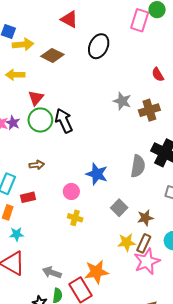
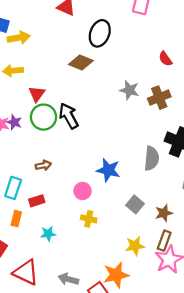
brown diamond: (52, 55) -> (81, 62), moved
cyan star: (16, 234) -> (48, 234), moved
yellow star: (127, 242) -> (135, 246), moved

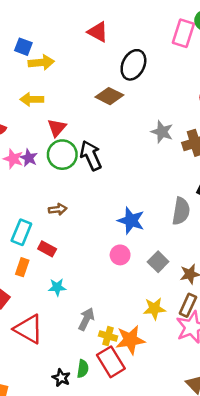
pink circle: (83, 191) -> (120, 255), moved
red rectangle: (37, 201) -> (47, 249), turned 42
yellow cross: (89, 219) -> (108, 336), moved
gray arrow: (68, 279) -> (86, 319), moved, turned 96

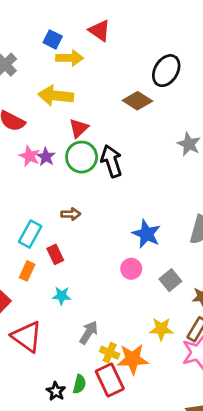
red triangle: (98, 32) -> (100, 31), moved
yellow arrow: (32, 99) -> (56, 96), size x1.4
red rectangle: (47, 249) -> (55, 254), turned 30

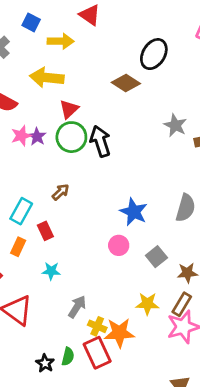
blue square: (53, 39) -> (31, 22), moved
pink star: (30, 156) -> (21, 136), turned 30
brown arrow: (71, 214) -> (61, 192), turned -42

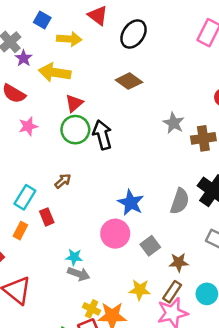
black ellipse: (154, 54) -> (134, 34), moved
purple star: (37, 137) -> (24, 58), moved
pink circle: (119, 245) -> (115, 234), size x1.5
cyan star: (51, 271) -> (74, 257), moved
gray arrow: (77, 307) -> (79, 274), moved, turned 75

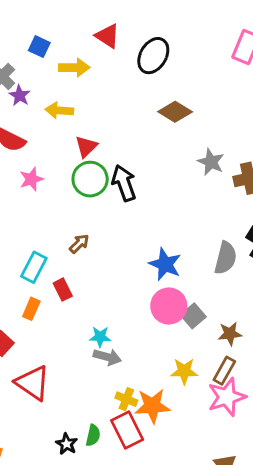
yellow arrow: (55, 73) -> (59, 110), size x0.7
brown diamond: (129, 81) -> (175, 112), moved
pink circle: (115, 234) -> (169, 306), moved

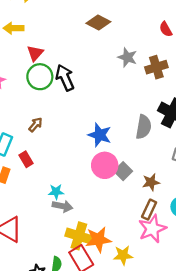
yellow star: (184, 371) -> (123, 255), moved
yellow cross: (126, 399) -> (79, 236), size x1.6

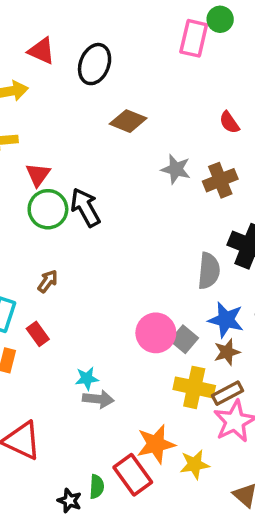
blue star: (100, 135) -> (226, 320), moved
brown rectangle: (149, 210) -> (228, 393), turned 42
yellow cross: (79, 236) -> (194, 387), moved

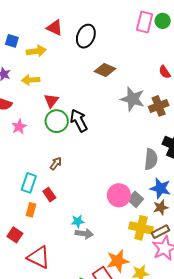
green circle: (220, 19) -> (163, 21), moved
gray star: (176, 169) -> (133, 99), size x1.4

